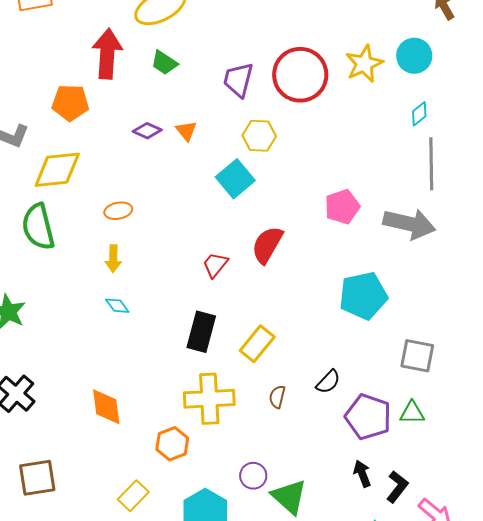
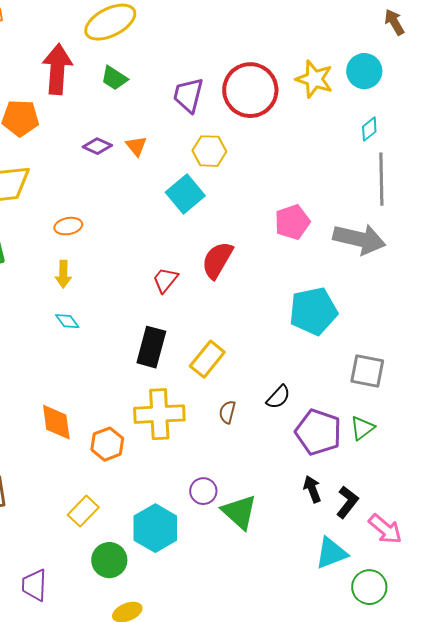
yellow star: (364, 64) -> (314, 79), turned -30
green triangle: (412, 413) -> (362, 428), turned -36
orange hexagon: (172, 444) -> (107, 444), moved

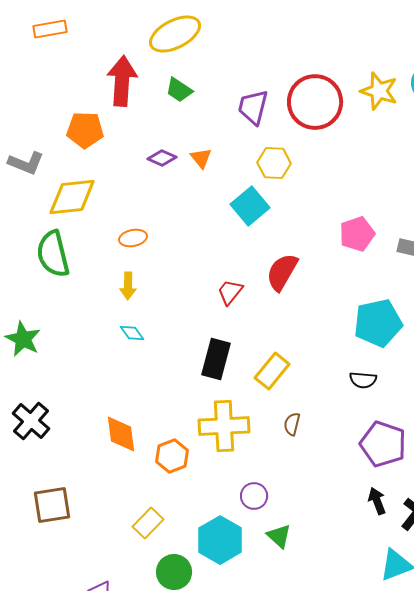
black semicircle: (278, 397) -> (363, 380), moved, turned 52
purple circle: (203, 491) -> (254, 496), moved
green triangle: (239, 512) -> (279, 536), moved, size x0.7

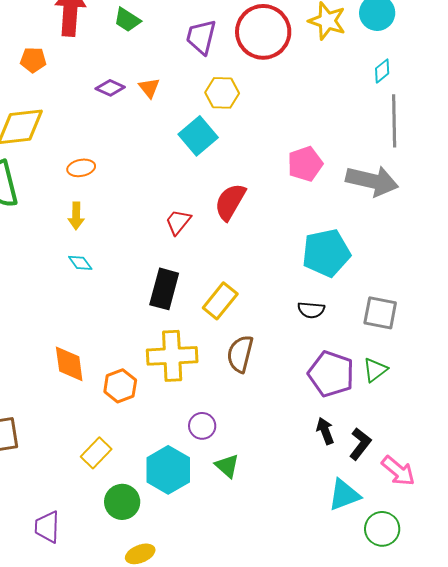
orange pentagon: (85, 130) -> (33, 60), size x0.7
brown semicircle: (292, 424) -> (240, 354), size x1.6

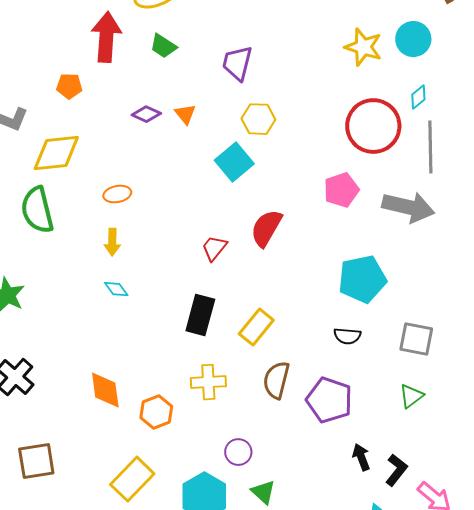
red circle: (263, 32) -> (373, 126), moved
yellow cross: (172, 356) -> (208, 382), size x0.7
purple pentagon: (331, 374) -> (329, 400), moved
yellow rectangle: (96, 453) -> (132, 479), size x1.4

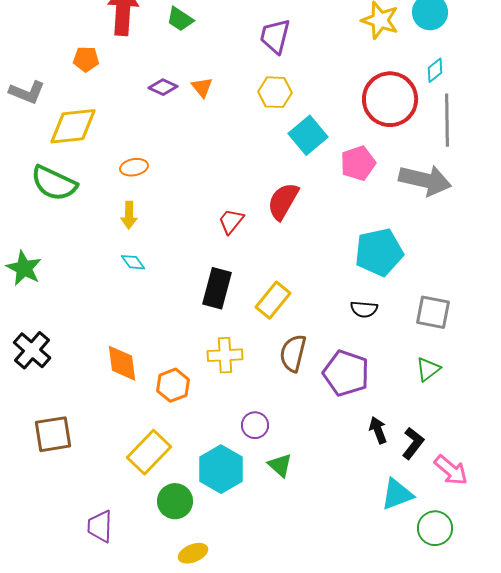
purple trapezoid: (237, 63) -> (275, 36), moved
cyan square: (234, 162) -> (308, 135), moved
green semicircle: (37, 210) -> (54, 183), turned -51

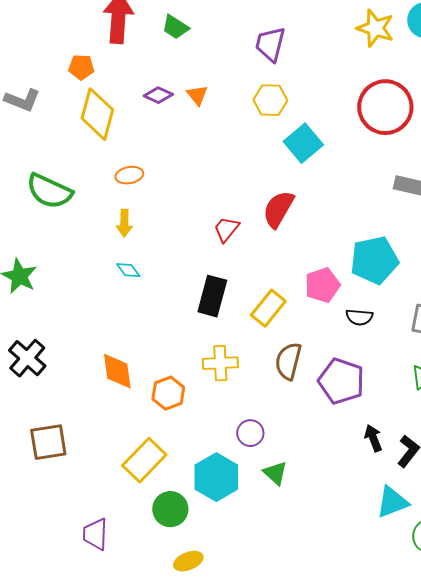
yellow diamond: (73, 126) -> (97, 114), moved, turned -69
pink pentagon: (358, 163) -> (322, 285), moved

